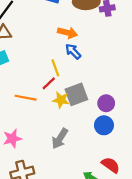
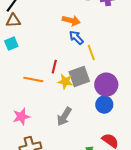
yellow line: (55, 68) -> (91, 53), moved
red line: (49, 83) -> (54, 67), turned -32
purple circle: (106, 103) -> (106, 85), size x1.5

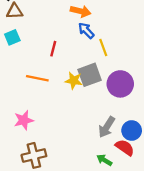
red line: (54, 67) -> (53, 49), moved
blue circle: (104, 105) -> (132, 130), moved
gray arrow: (64, 117) -> (107, 127), moved

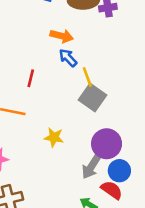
gray square: (90, 75) -> (92, 98), moved, turned -35
yellow star: (74, 81) -> (54, 137), moved
purple circle: (120, 84) -> (107, 144), moved

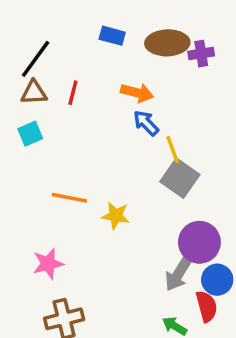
red line: (31, 78) -> (73, 93), moved
yellow star: (54, 137) -> (116, 216), moved
red semicircle: (112, 190) -> (207, 306), turned 40

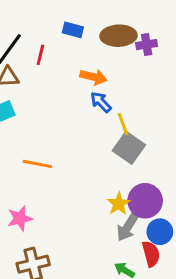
red line: (73, 93) -> (40, 55), moved
yellow star: (116, 216) -> (119, 204), moved, turned 30

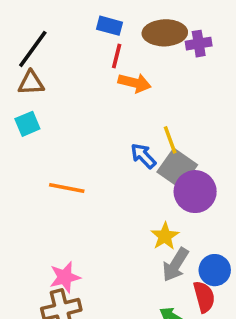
red line: (40, 55) -> (117, 56), moved
blue arrow: (101, 102) -> (143, 156), moved
purple circle: (145, 201) -> (195, 192), moved
pink star: (20, 218) -> (65, 277), moved

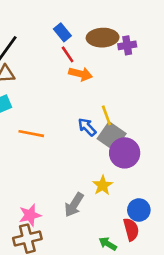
blue rectangle: (109, 26) -> (62, 32), turned 36
red line: (117, 56) -> (68, 54), turned -48
orange line: (67, 188) -> (31, 134), moved
gray arrow: (175, 265) -> (74, 205), moved

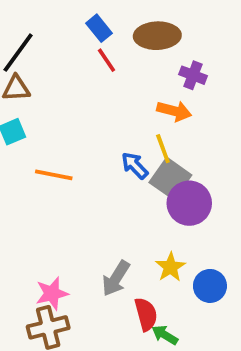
purple cross: (127, 45) -> (193, 75), moved, turned 30
orange arrow: (81, 74) -> (174, 111), moved
yellow star: (103, 185) -> (170, 267), moved
red semicircle: (131, 229) -> (146, 314), moved

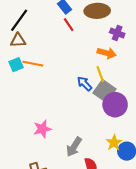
orange line: (54, 175) -> (33, 64), moved
yellow star: (170, 267) -> (114, 143), moved
pink star: (52, 293) -> (42, 129), moved

